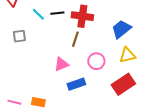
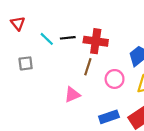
pink circle: (96, 61) -> (115, 79), moved
blue rectangle: (76, 84) -> (109, 117), moved

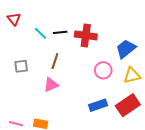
gray square: (26, 63) -> (21, 66), moved
brown line: (88, 67) -> (55, 61), moved
pink triangle: (72, 95) -> (51, 85), moved

